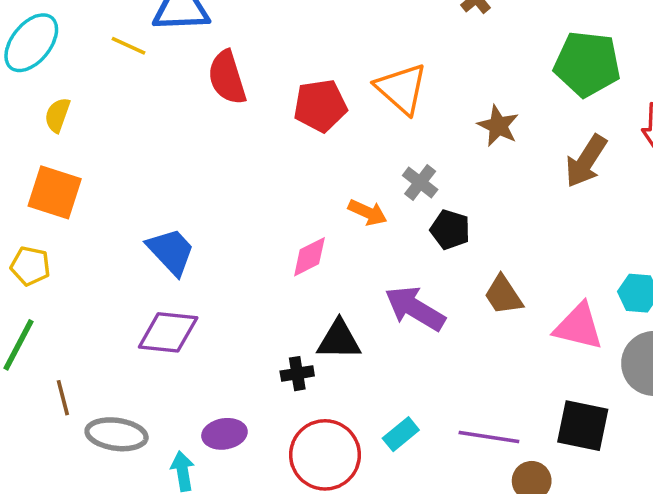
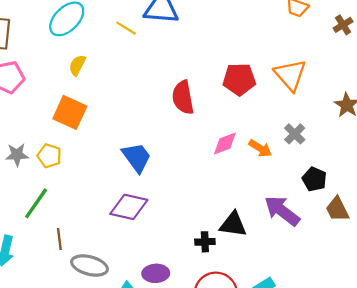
red semicircle: (227, 78) -> (183, 97), moved
black pentagon: (450, 230) -> (314, 179), moved
pink diamond: (309, 257) -> (225, 144), moved

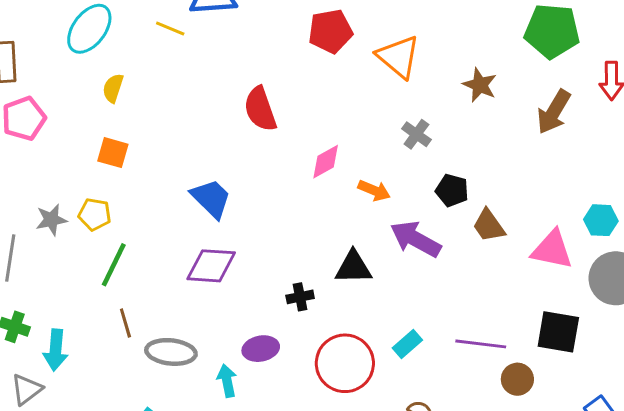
red pentagon: (239, 79) -> (330, 31), moved
orange square: (70, 112) -> (113, 153), size x0.7
orange arrow: (260, 148) -> (374, 190), moved
green line: (36, 203) -> (114, 265), moved
black cross: (205, 242) -> (300, 297), moved

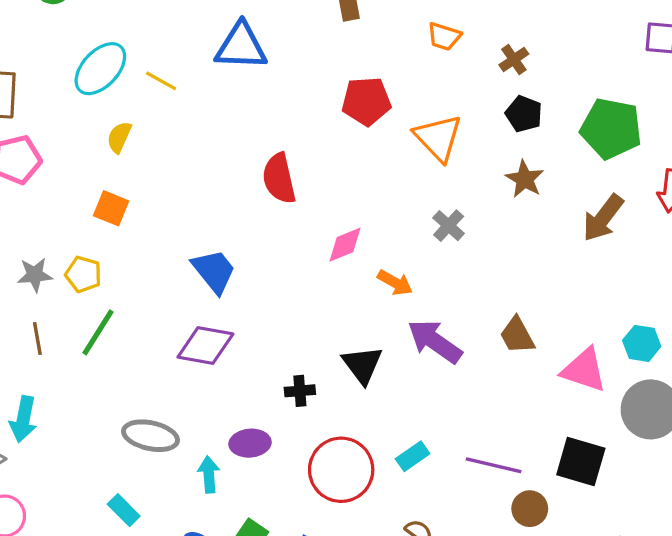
yellow line: (170, 29) -> (161, 81), moved
black pentagon: (452, 190) -> (524, 114), moved
black triangle: (353, 267) -> (362, 365), turned 48
brown line: (125, 323) -> (37, 339), moved

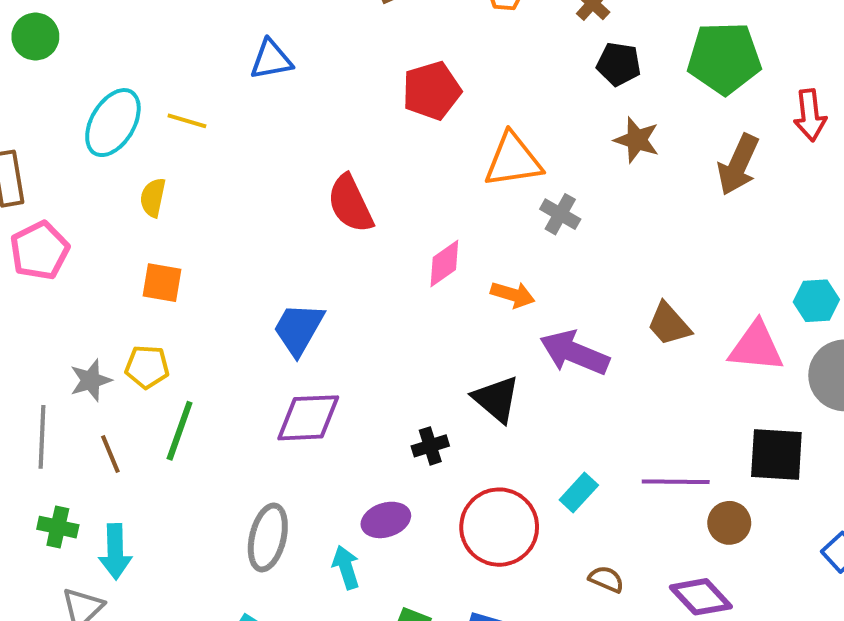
blue triangle: (241, 46) -> (271, 60), size x0.7
orange triangle: (438, 138) -> (513, 160), moved, turned -42
blue trapezoid: (214, 271) -> (299, 329), turned -99
gray ellipse: (150, 436) -> (268, 537), turned -76

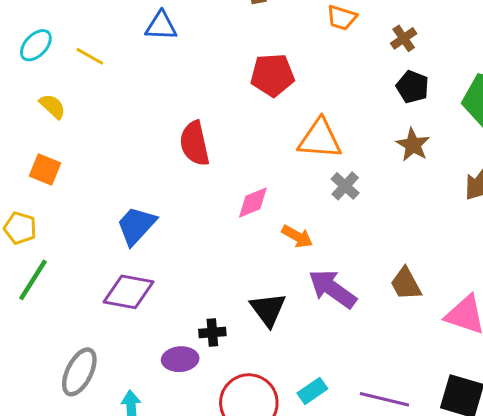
cyan ellipse: (113, 123) -> (36, 45), size x0.7
yellow semicircle: (153, 198) -> (52, 106), turned 108
purple ellipse: (386, 520) -> (180, 359), moved

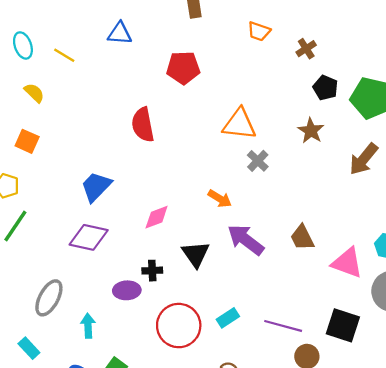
cyan ellipse: (36, 45) -> (23, 45), turned -65
red pentagon: (272, 75) -> (183, 68), moved
black pentagon: (412, 87) -> (325, 88), moved
pink diamond: (253, 203) -> (157, 217), moved

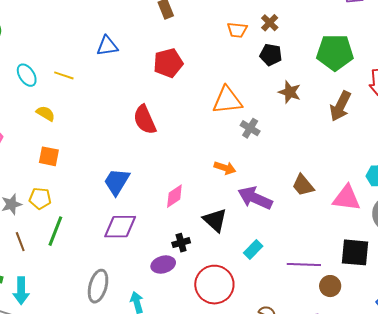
orange trapezoid: (259, 31) -> (237, 30), moved
black pentagon: (325, 88) -> (271, 55), moved
cyan rectangle: (228, 318) -> (253, 249), moved

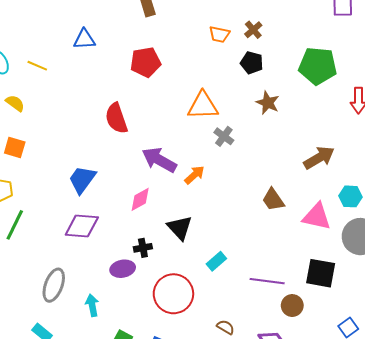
brown arrow: (340, 106) -> (319, 158), moved, turned -152
orange arrow: (225, 168) -> (194, 175), turned -65
purple arrow: (255, 198) -> (159, 160), moved

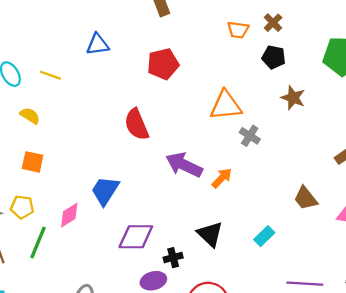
pink diamond: (140, 199) -> (69, 215), moved
purple diamond: (82, 226) -> (136, 237), moved
cyan rectangle: (216, 261) -> (264, 236), moved

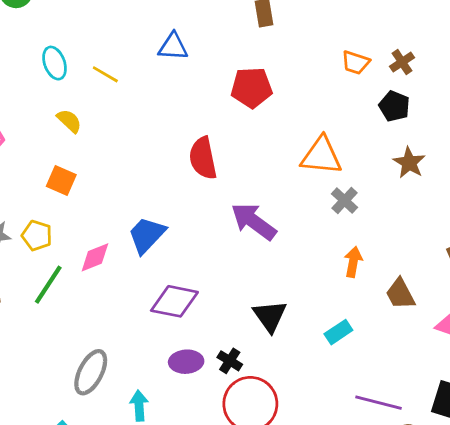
orange arrow: (222, 178) -> (353, 262), moved, turned -45
black cross: (173, 258) -> (230, 361), moved, turned 36

